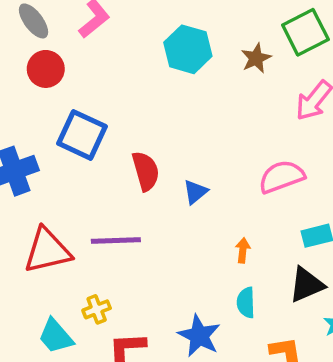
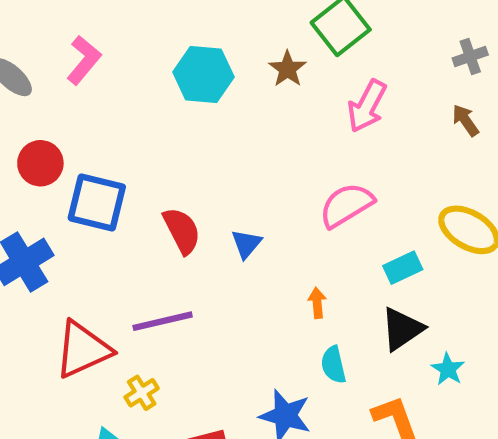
red circle: (46, 69) -> (40, 163), moved
yellow cross: (97, 309) -> (142, 393), moved

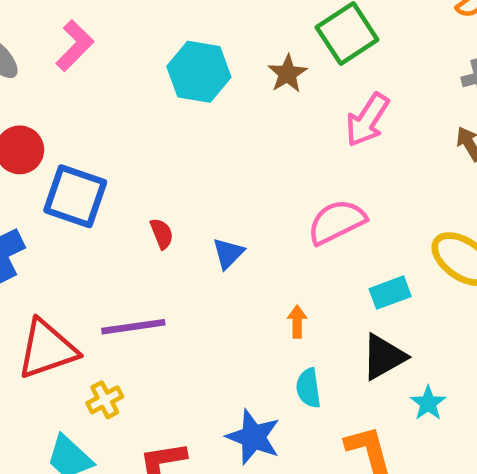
red semicircle: (182, 231) -> (162, 234), size x0.6

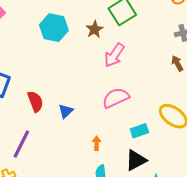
pink arrow: (367, 120) -> (114, 55), moved
red semicircle: (162, 234) -> (35, 102), size x1.5
purple line: (133, 327) -> (21, 144), turned -56

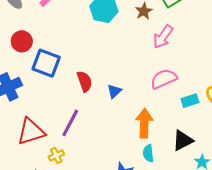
cyan rectangle: (139, 131) -> (190, 101), moved
orange arrow: (97, 143) -> (144, 123), size x2.0

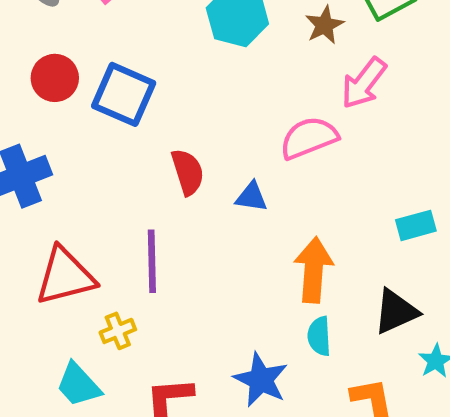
blue square: (46, 63) -> (124, 94), moved
pink semicircle: (164, 79) -> (309, 138), moved
blue triangle: (114, 91) -> (251, 197), turned 49
purple line: (70, 123) -> (152, 261), turned -32

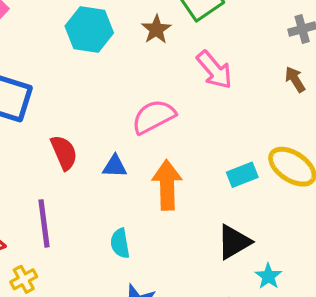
pink arrow: (364, 83) -> (214, 70), moved, turned -72
orange arrow: (314, 270) -> (167, 185), moved
cyan semicircle: (319, 336) -> (120, 243), moved

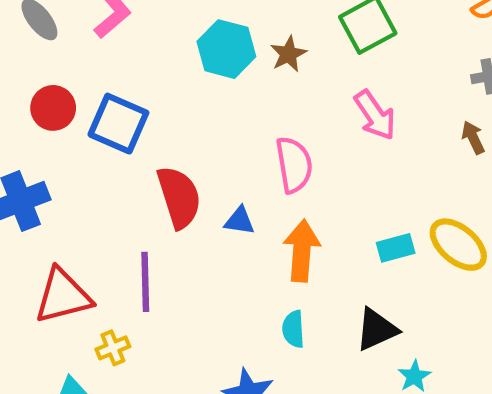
brown star: (156, 29) -> (288, 54), moved
pink semicircle: (154, 117) -> (294, 165), turned 102
red semicircle: (64, 153) -> (179, 197), size x1.4
cyan semicircle: (120, 243) -> (293, 329), moved

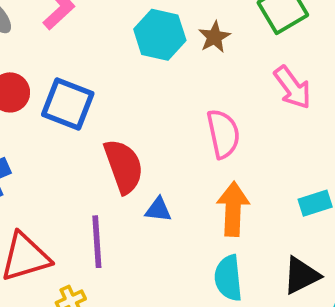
blue triangle: (240, 221) -> (158, 210), moved
cyan semicircle: (293, 329) -> (228, 278), size x1.4

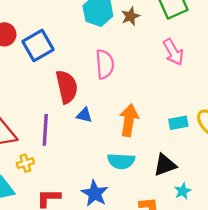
blue square: (68, 104) -> (38, 45), turned 32
pink semicircle: (223, 134) -> (105, 64), moved
cyan semicircle: (228, 278) -> (121, 161), turned -88

